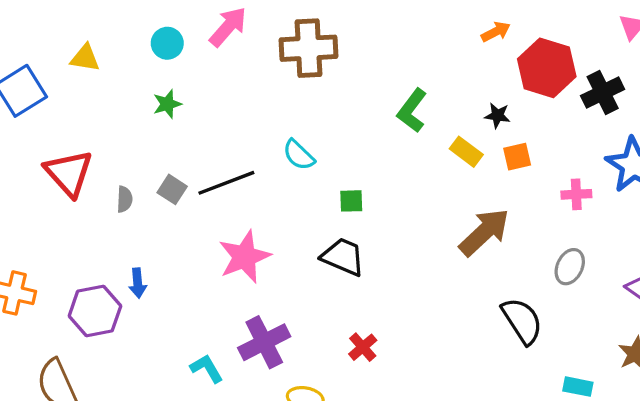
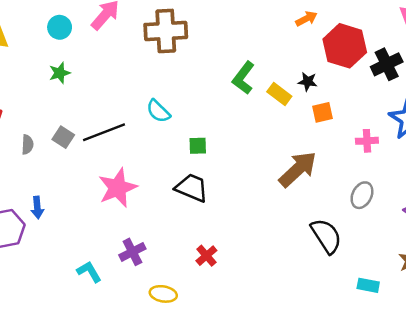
yellow rectangle: (466, 152) -> (279, 94), moved
purple cross: (264, 342) -> (132, 252), size x0.7

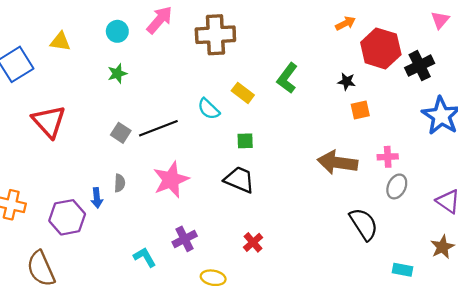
yellow rectangle: (279, 94) -> (243, 93), moved
pink cross: (367, 141) -> (388, 157), moved
gray semicircle: (27, 145) -> (120, 183), moved
brown arrow: (298, 169) -> (337, 163), turned -129

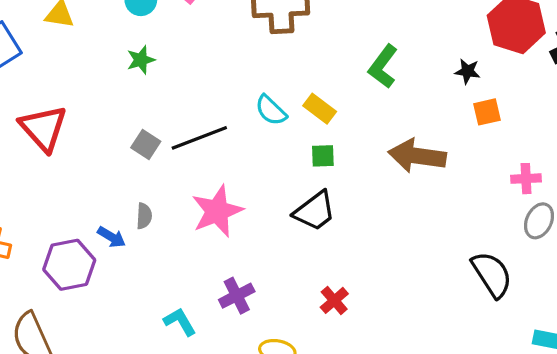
yellow rectangle: (243, 93) -> (320, 109), moved
brown arrow: (337, 163) -> (417, 156), moved
black trapezoid: (239, 180) -> (315, 211), turned 120
blue arrow: (97, 198) -> (112, 237), turned -54

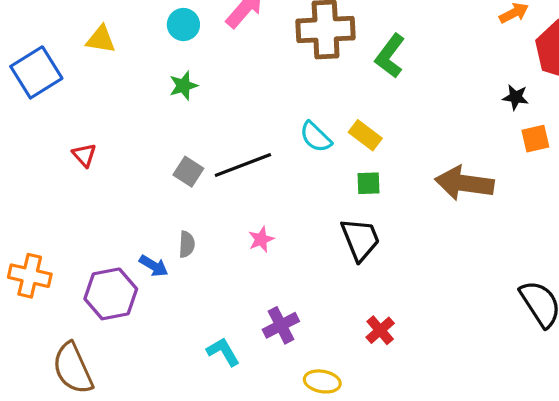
green L-shape: (383, 66) -> (390, 56), moved
red triangle: (43, 128) -> (84, 155), size x0.5
pink star: (217, 211) -> (261, 239), size x0.5
black trapezoid: (315, 211) -> (360, 239), turned -75

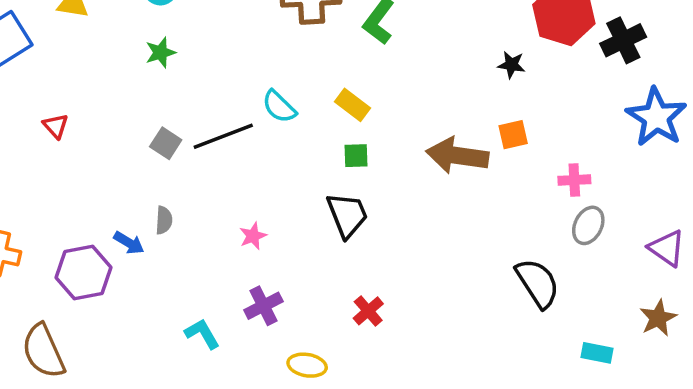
cyan semicircle: (316, 137) -> (279, 107), moved
orange square: (535, 139) -> (513, 135), moved
pink star: (261, 239) -> (253, 236), moved

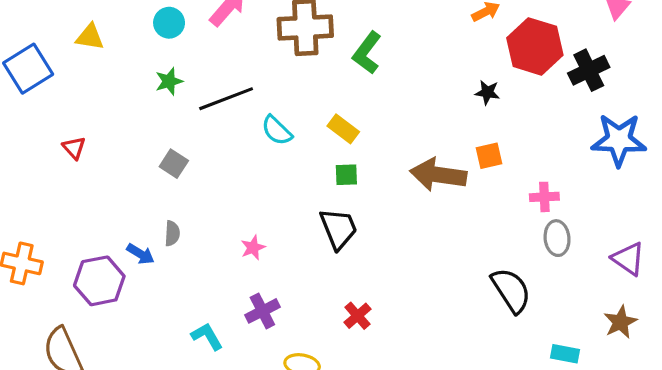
blue star: (656, 117) -> (619, 140), turned -30
black line: (223, 136) -> (226, 99), moved
gray ellipse: (588, 225) -> (557, 238), turned -32

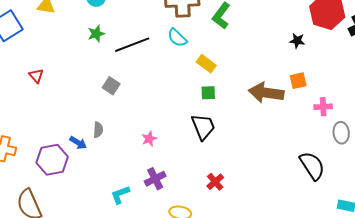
cyan semicircle: (277, 130) -> (177, 38), moved
gray square: (174, 164) -> (111, 86), moved
pink cross: (544, 197) -> (323, 107), moved
cyan L-shape: (207, 336) -> (120, 195), turned -80

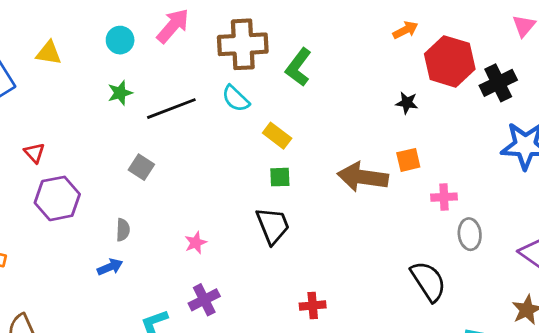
blue arrow: (78, 143) -> (110, 267), moved, turned -54
purple hexagon: (52, 160) -> (57, 198), moved
red cross: (215, 182) -> (313, 305), moved, turned 36

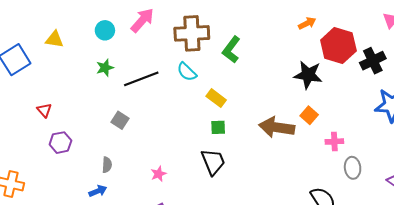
black star: (407, 103) -> (308, 75), size x1.8
orange square: (408, 160) -> (309, 115), turned -36
purple hexagon: (57, 198) -> (60, 143), size x0.7

